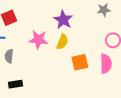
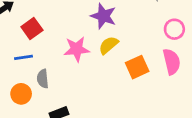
yellow semicircle: (62, 42) -> (109, 45), turned -140

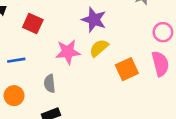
red square: (32, 29) -> (33, 23), moved, turned -30
gray semicircle: (43, 79) -> (50, 83), moved

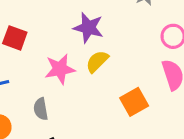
orange square: (127, 69) -> (134, 102), moved

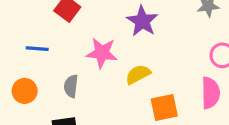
yellow semicircle: (97, 61) -> (138, 74), moved

